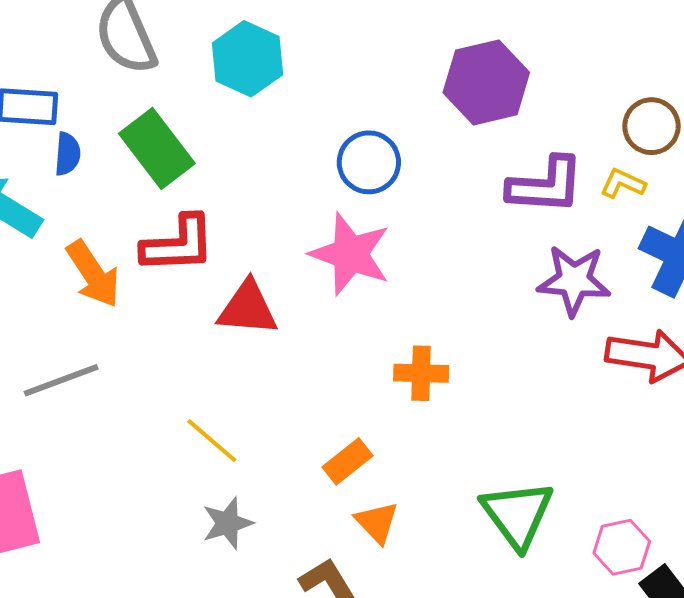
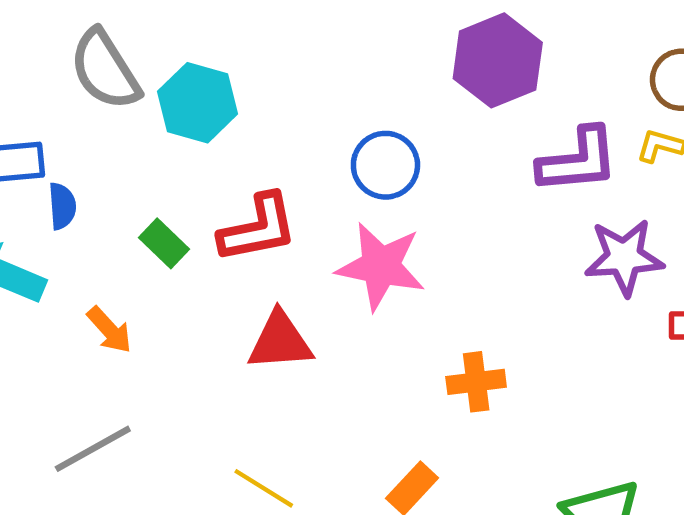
cyan hexagon: (248, 59) -> (197, 103), moved
green rectangle: (157, 148) -> (164, 243), moved, size x0.6
red L-shape: (178, 244) -> (258, 228), moved
orange arrow: (93, 274) -> (109, 330), size x0.7

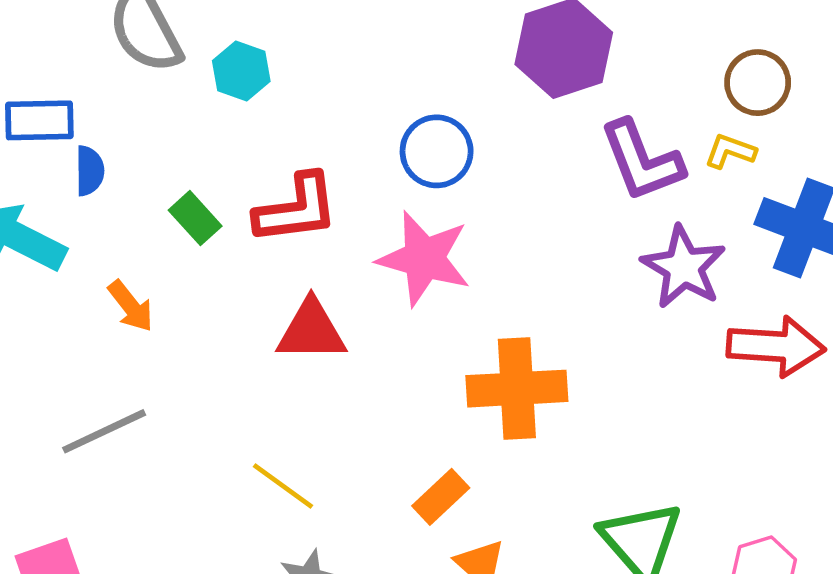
cyan hexagon: (197, 103) -> (241, 71), size x0.7
purple L-shape: (578, 161) -> (642, 161), turned 70
purple star: (624, 257) -> (684, 267), turned 30
orange cross: (476, 382) -> (517, 389), size x1.6

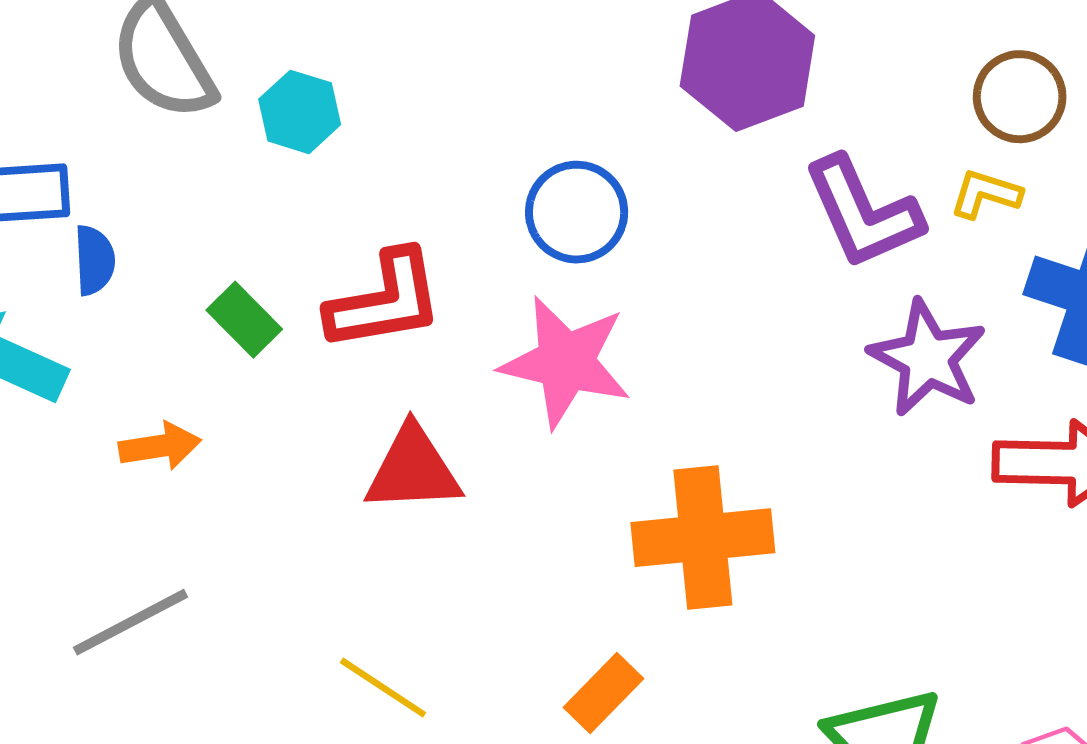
orange arrow: (131, 306) -> (160, 446), turned -58

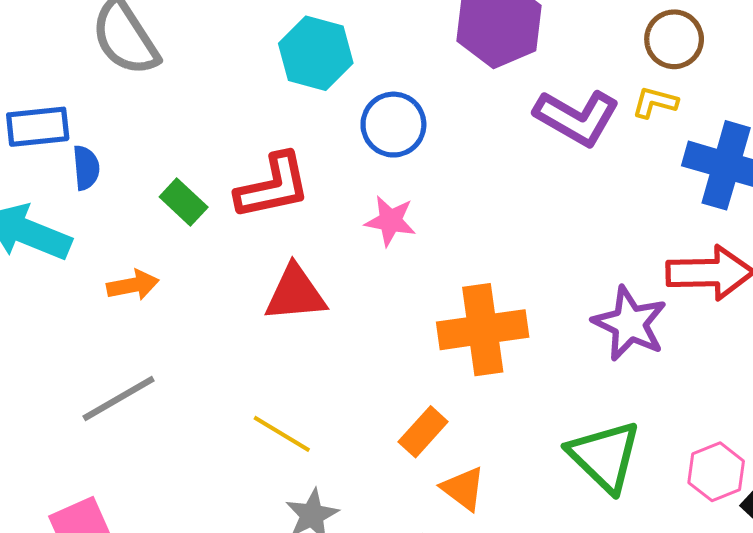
cyan hexagon: (300, 112) -> (316, 53), moved, size x1.4
purple L-shape: (863, 213) -> (577, 118), turned -34
purple star: (928, 358) -> (630, 324), moved
pink star: (566, 362) -> (390, 221), size x0.6

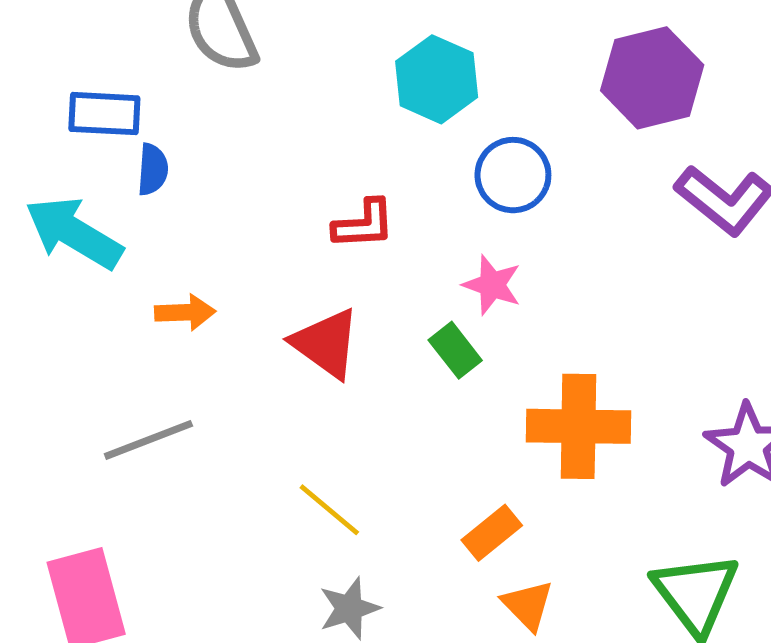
red L-shape: (273, 186) -> (364, 224), size x0.7
green rectangle: (184, 202) -> (455, 350), moved
red triangle: (295, 293) -> (326, 343), moved, turned 32

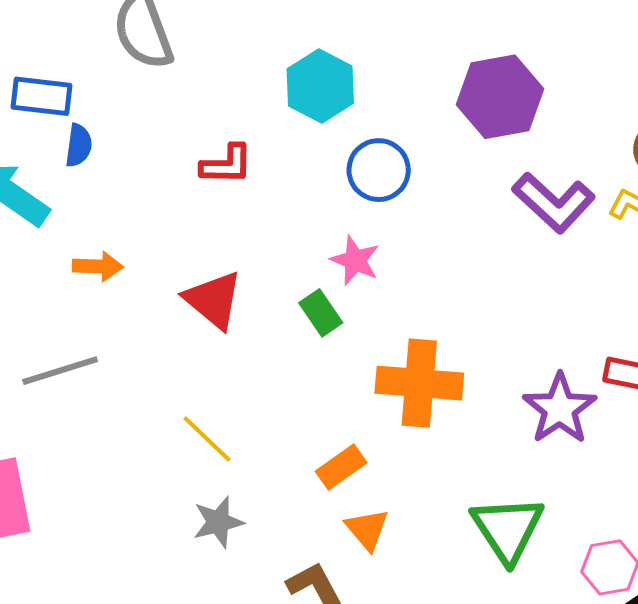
red L-shape: (364, 224) -> (227, 165), moved

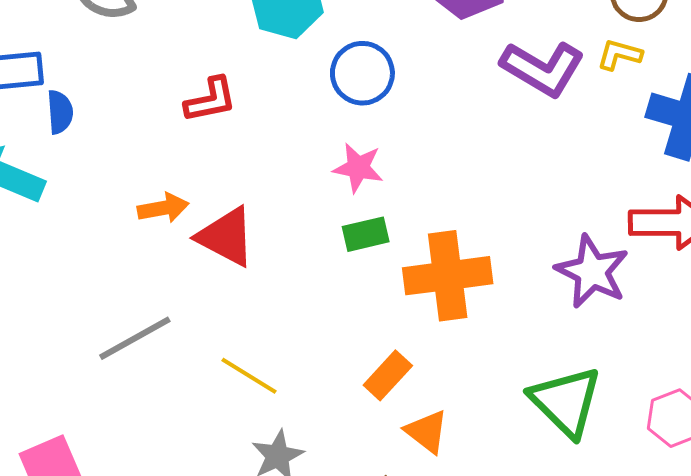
orange arrow: (98, 266) -> (163, 208), moved
green rectangle: (321, 313) -> (366, 234), moved, turned -57
gray line: (60, 371) -> (135, 338), moved

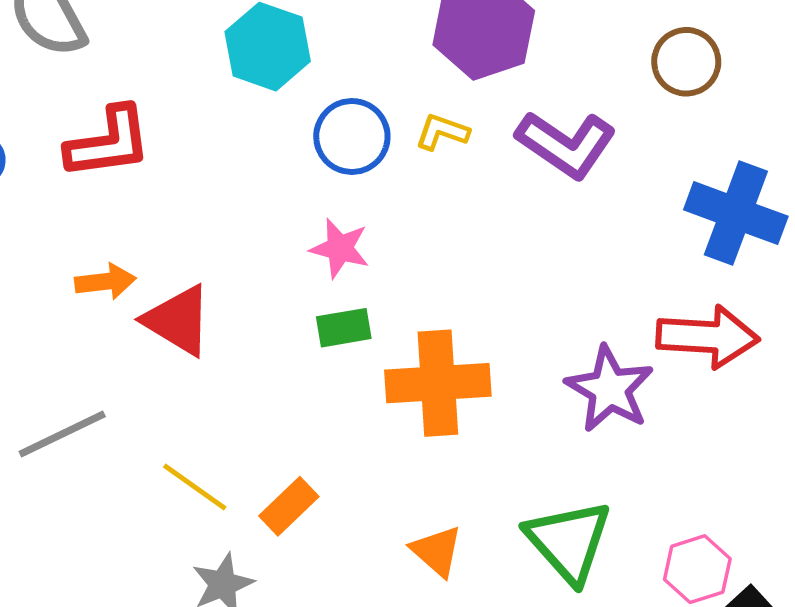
yellow L-shape: (619, 55) -> (442, 132), moved
red L-shape: (211, 100) -> (109, 143), moved, size x1.4
orange rectangle: (388, 375) -> (289, 506), moved
orange triangle: (427, 432) -> (437, 551), moved

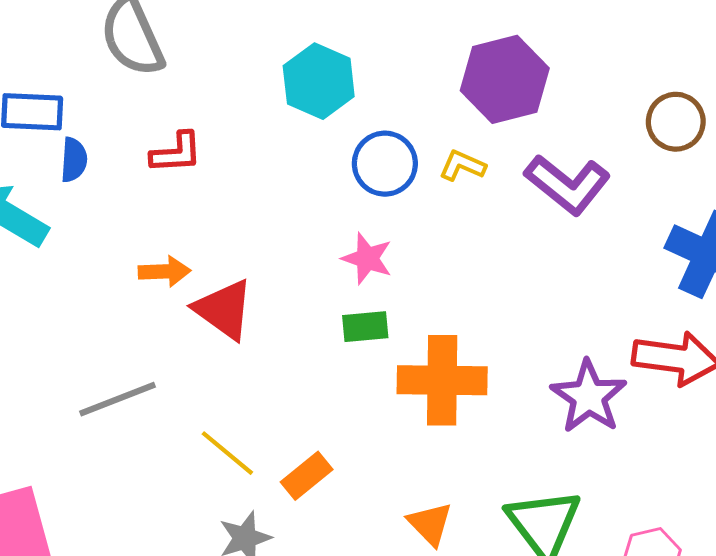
red L-shape: (109, 143) -> (176, 153), size x0.7

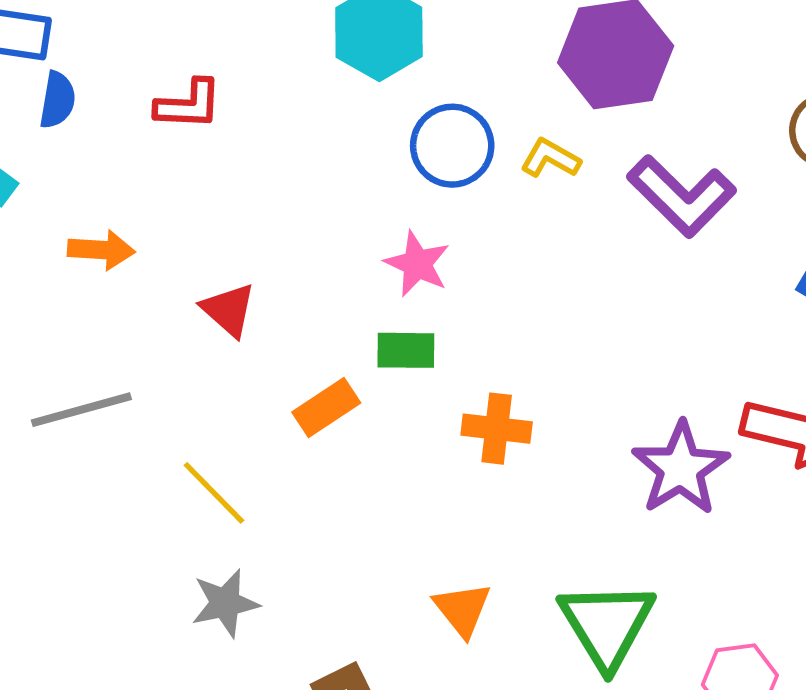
orange arrow: (164, 271) -> (101, 250), moved
red triangle: (224, 309) -> (229, 310), size x0.7
orange cross: (442, 380) -> (497, 429), size x0.6
orange rectangle: (307, 476) -> (326, 407), moved

